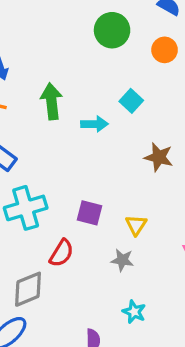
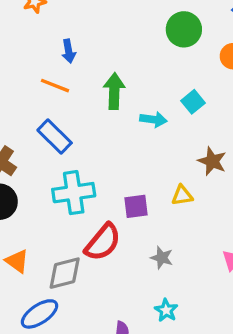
purple square: (89, 213) -> (136, 206), turned -30
yellow triangle: (136, 225) -> (182, 195), moved, turned 40
red semicircle: (62, 253) -> (103, 242), size x1.4

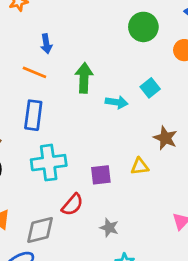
blue rectangle: (55, 137) -> (33, 115), turned 52
red semicircle: (103, 242) -> (72, 205), size x0.7
gray star: (162, 258) -> (109, 228), moved

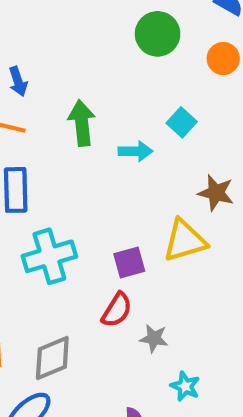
yellow triangle: (140, 166) -> (185, 241), size x1.6
red semicircle: (72, 205) -> (117, 310), moved

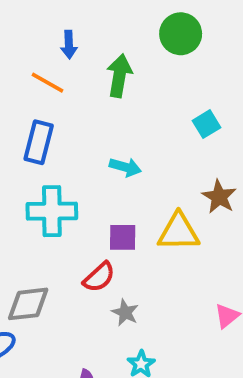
green circle: (158, 34) -> (181, 34), moved
green arrow: (82, 123) -> (119, 76), moved
cyan arrow: (135, 151) -> (125, 167), moved

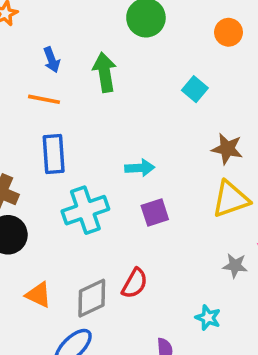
cyan arrow: (125, 167) -> (140, 168), moved
yellow triangle: (179, 232) -> (231, 199), moved
red semicircle: (99, 277) -> (135, 283), moved
gray star: (125, 312) -> (235, 266), moved

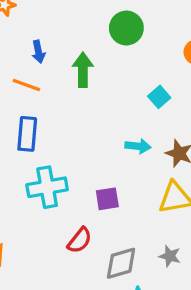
cyan arrow: (140, 168) -> (138, 146), moved
red semicircle: (135, 283) -> (80, 240), moved
gray diamond: (92, 298) -> (121, 263), moved

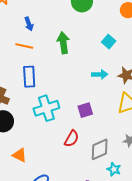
green arrow: (83, 70) -> (63, 43), moved

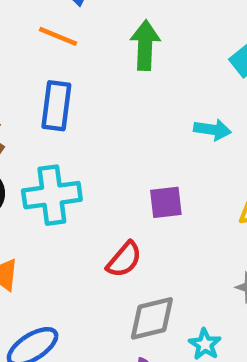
cyan cross: (46, 108) -> (52, 195), moved
gray diamond: (100, 149) -> (152, 318), moved

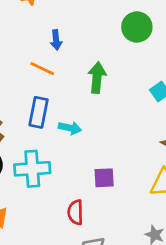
cyan arrow: (212, 130) -> (70, 128), moved
red semicircle: (124, 260) -> (75, 212), turned 135

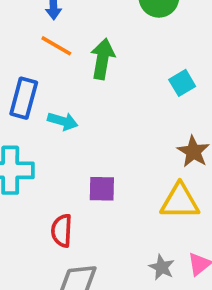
orange line: (42, 69) -> (56, 46), moved

